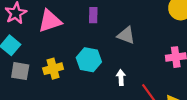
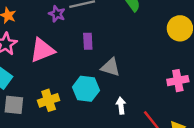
gray triangle: (126, 35) -> (111, 67), moved

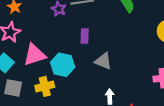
pink triangle: (42, 50) -> (35, 55), moved
cyan hexagon: (86, 89) -> (63, 65), moved

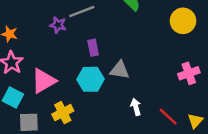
cyan hexagon: (63, 65) -> (91, 79), moved

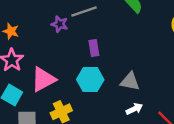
gray triangle: (120, 70) -> (130, 81), moved
white arrow: (136, 107) -> (134, 109), turned 77

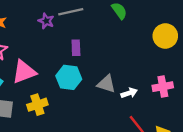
white arrow: (134, 109) -> (129, 93), moved

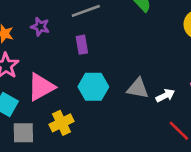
purple star: (46, 21) -> (40, 27), moved
purple rectangle: (76, 48) -> (82, 45), moved

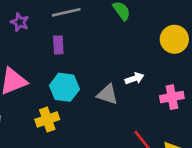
white arrow: (165, 96) -> (135, 78), moved
yellow cross: (61, 123) -> (47, 119), moved

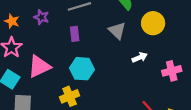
yellow circle: (174, 39) -> (153, 23), moved
gray triangle: (108, 94) -> (117, 31), moved, turned 30

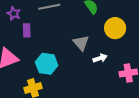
gray triangle: (117, 31) -> (81, 43), moved
purple rectangle: (75, 34) -> (27, 30), moved

